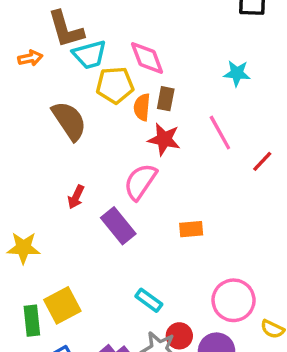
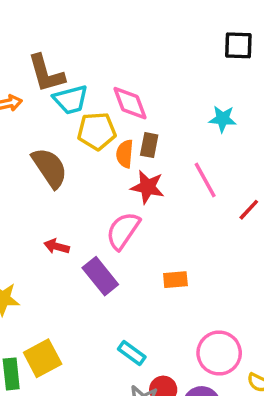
red arrow: (76, 197) -> (57, 246), turned 80

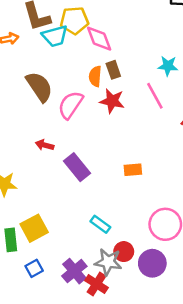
cyan star: (223, 119) -> (168, 66), moved
yellow pentagon: (97, 131) -> (74, 20), moved
brown rectangle: (149, 145) -> (113, 70), turned -30
pink semicircle: (123, 231) -> (71, 105), moved

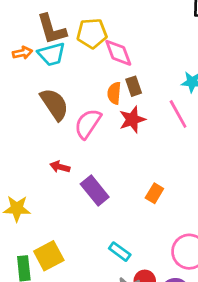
cyan trapezoid: (55, 36) -> (52, 54), moved
red star: (112, 101) -> (132, 120), turned -30
orange rectangle: (133, 170) -> (154, 193), turned -54

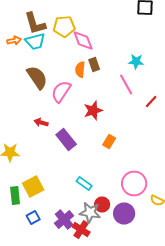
red star: (132, 120) -> (93, 110), moved

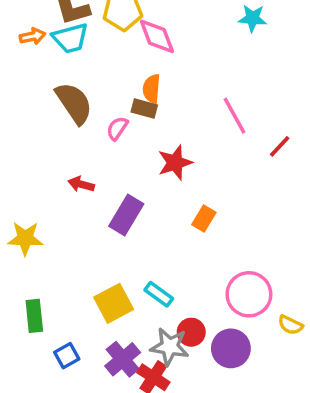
cyan star: (136, 62) -> (253, 18), moved
brown rectangle: (94, 64) -> (144, 108), moved, turned -56
pink semicircle: (61, 92) -> (117, 128), size x0.6
purple rectangle: (66, 140) -> (126, 215), turned 70
yellow square: (33, 186) -> (114, 303), moved

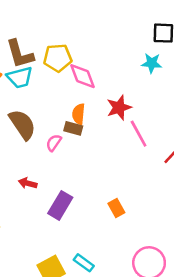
red star: (175, 163) -> (119, 107), moved
orange rectangle: (204, 219) -> (116, 208), turned -60

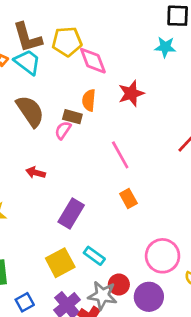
cyan trapezoid: (20, 77) -> (27, 62), turned -128
brown rectangle: (73, 128) -> (72, 117), moved
pink line: (139, 134) -> (120, 155), moved
purple rectangle: (60, 205) -> (71, 214), moved

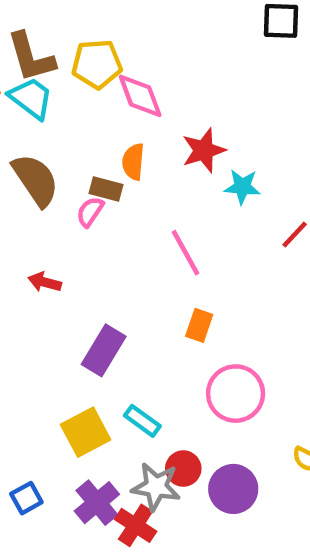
cyan star: (165, 47) -> (242, 187), moved
orange rectangle: (128, 199) -> (199, 325), turned 48
pink circle: (163, 256) -> (236, 394), moved

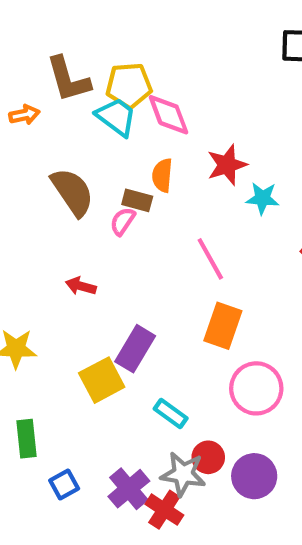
cyan trapezoid: (31, 98) -> (116, 117), moved
orange rectangle: (199, 325) -> (223, 326), size x1.5
yellow square: (86, 432) -> (102, 380), moved

